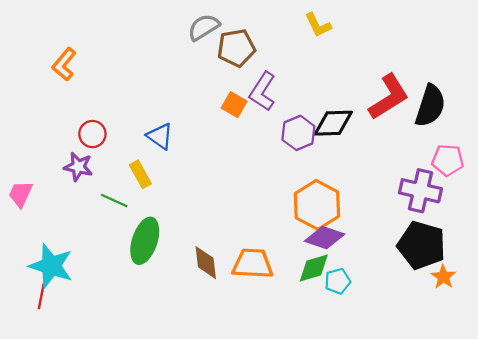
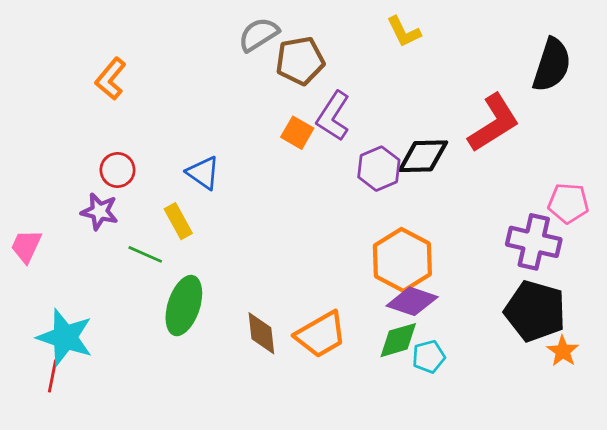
orange L-shape: (64, 64) -> (111, 79), moved
black semicircle: (430, 106) -> (552, 65), moved
orange trapezoid: (253, 264) -> (321, 335), turned 147

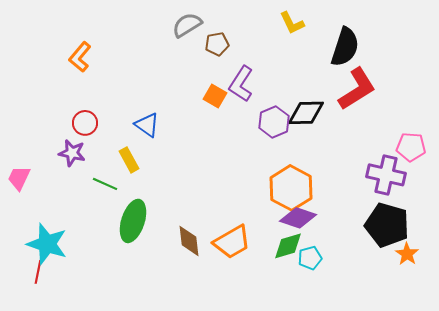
brown pentagon: (300, 61) -> (217, 44), size x0.7
black semicircle: (552, 65) -> (345, 47), moved

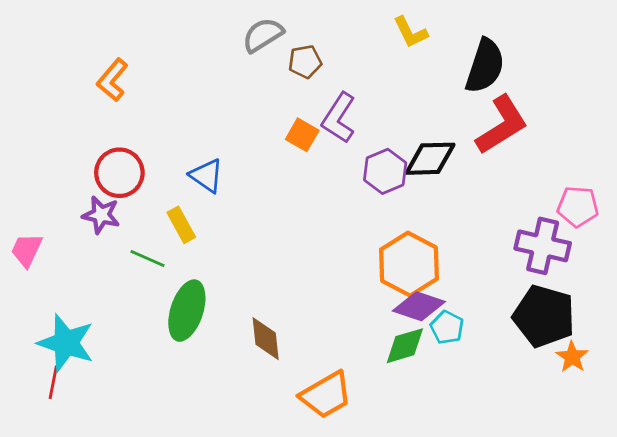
red circle: (85, 123) -> (119, 173), size x1.4
orange trapezoid: (232, 242) -> (326, 395), moved
cyan pentagon: (310, 258) -> (447, 327), moved, turned -30

